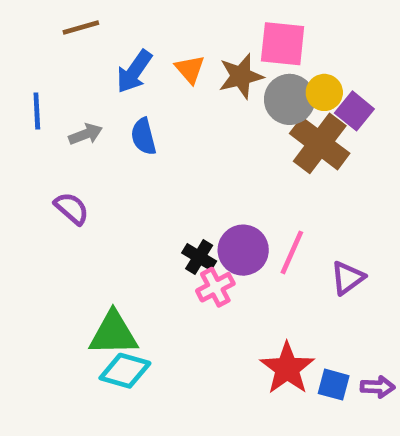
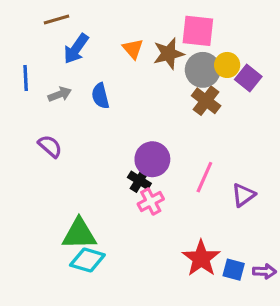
blue arrow: (134, 72) -> (76, 49), moved
brown cross: (320, 143) -> (206, 101), moved, size x0.7
purple circle: (243, 250) -> (152, 159), moved

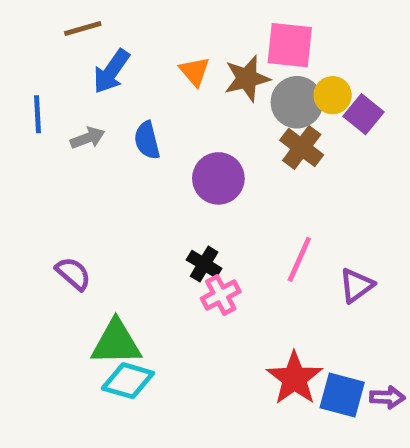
purple semicircle: (50, 146) -> (73, 274), moved
purple circle: (152, 159) -> (218, 178), moved
blue square: (234, 270) -> (342, 395), size x1.4

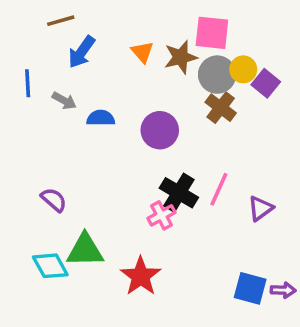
gray arrow: (88, 138) -> (64, 101), turned 50
blue semicircle: (147, 140) -> (101, 118), moved, turned 104
black cross: (204, 264) -> (179, 193), moved, size x1.5
red star: (295, 378) -> (141, 276), moved
cyan diamond: (128, 381) -> (50, 266), moved, turned 45

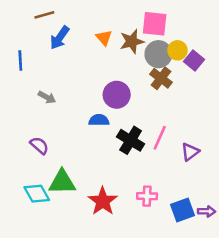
gray arrow: (64, 101) -> (47, 97), moved
blue semicircle: (101, 118) -> (99, 120), moved
pink cross: (162, 215) -> (147, 196), moved, turned 30
blue square: (250, 288) -> (183, 210), turned -35

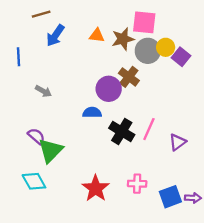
orange triangle: (104, 38) -> (97, 35), turned -42
brown cross: (161, 78) -> (129, 77), moved
green triangle: (62, 182) -> (51, 150), moved, turned -44

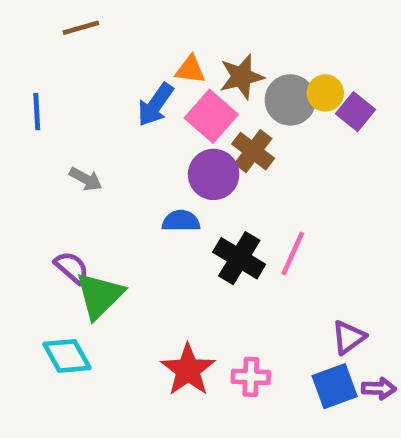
pink square: (144, 22) -> (211, 116), moved, turned 35
blue arrow: (55, 35) -> (155, 105), moved
purple triangle: (177, 142) -> (349, 337), moved
pink cross: (137, 184) -> (251, 377), moved

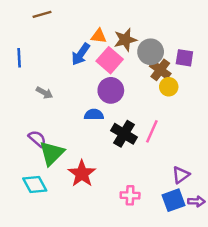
yellow circle: (325, 93) -> (169, 87), moved
purple square: (356, 112) -> (184, 58), turned -30
brown cross: (253, 151) -> (160, 70), moved
red star: (188, 370) -> (82, 174), moved

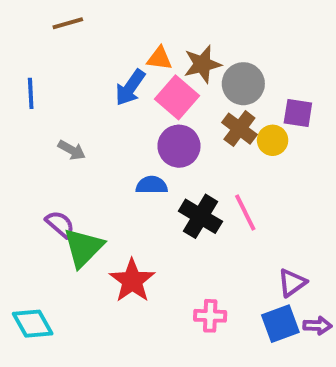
purple square: (184, 58) -> (298, 113), moved
brown cross: (160, 70) -> (239, 129), moved
pink line: (152, 131) -> (245, 212), turned -50
cyan diamond: (35, 185) -> (33, 324), moved

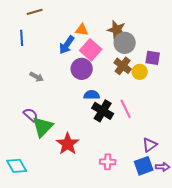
brown star: (202, 64) -> (117, 30), moved, turned 30
blue line: (31, 93) -> (22, 38), moved
purple circle: (179, 146) -> (82, 69), moved
blue semicircle: (152, 185) -> (92, 95), moved

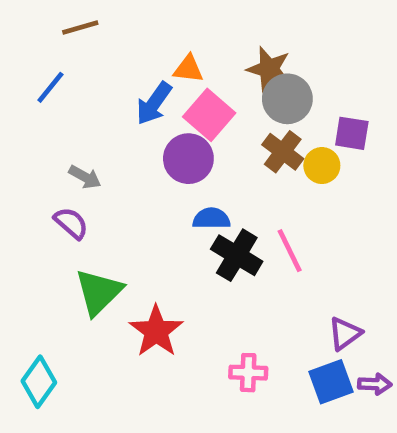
blue line: (22, 38) -> (50, 87), turned 42
purple semicircle: (31, 115) -> (71, 223), moved
cyan diamond: (17, 166) -> (39, 382), turned 65

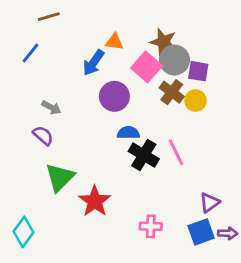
pink square: (209, 115) -> (147, 67), moved
purple square: (352, 133) -> (198, 71), moved

